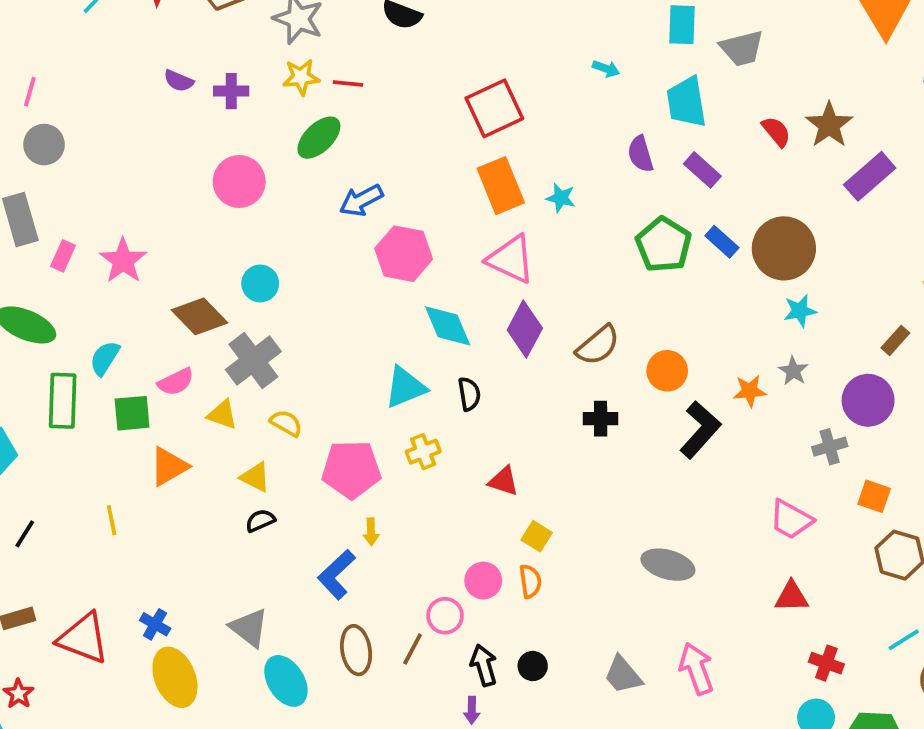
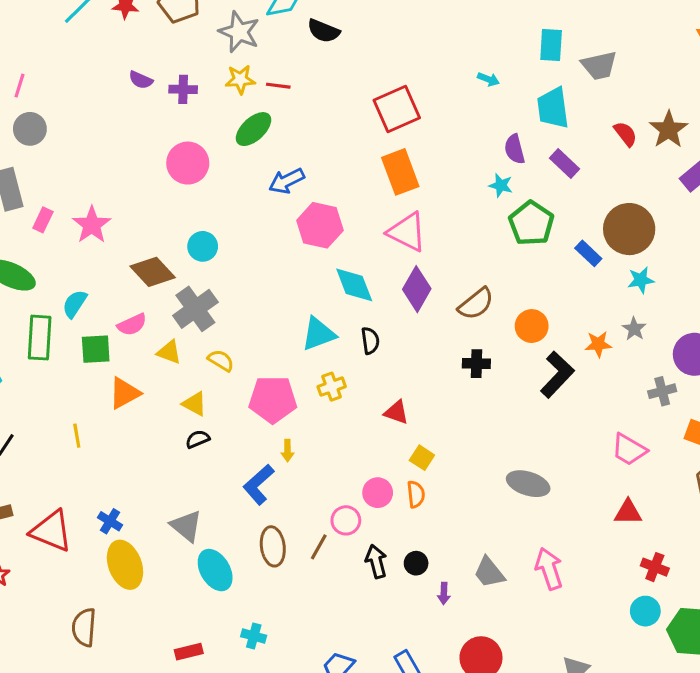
cyan star: (561, 198) -> (501, 185), moved
blue rectangle: (722, 242) -> (588, 253), moved
purple arrow: (472, 710) -> (444, 593), moved

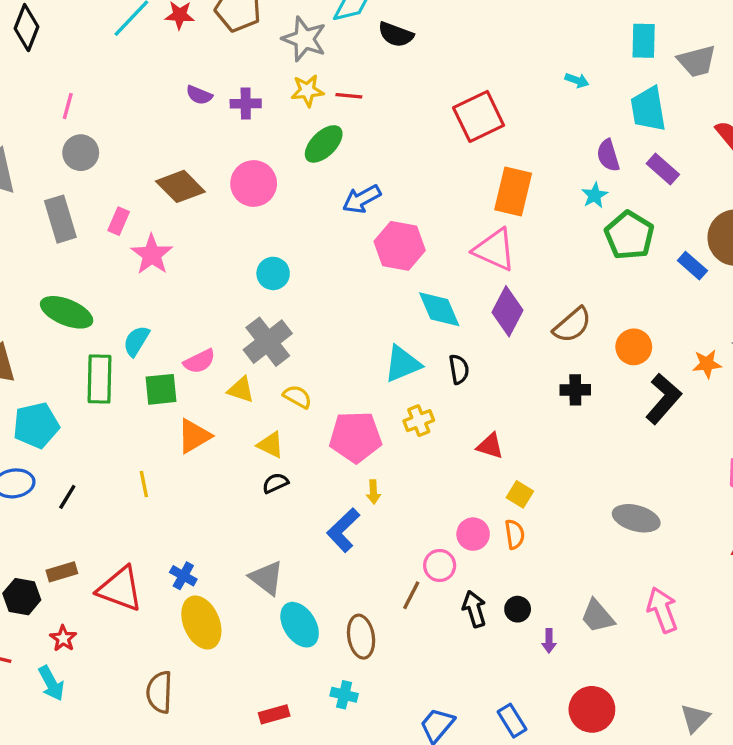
orange rectangle: (400, 172) -> (513, 192), moved, turned 36
cyan star: (501, 185) -> (595, 195), turned 30
pink rectangle: (43, 220) -> (119, 221), moved
brown diamond: (153, 272) -> (180, 186), moved
brown ellipse: (273, 546) -> (361, 637), moved

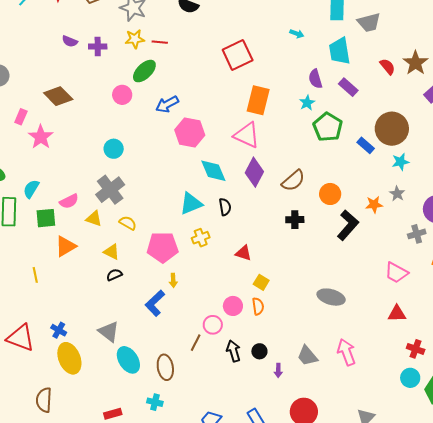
pink circle: (254, 183) -> (122, 95), moved, size x0.7

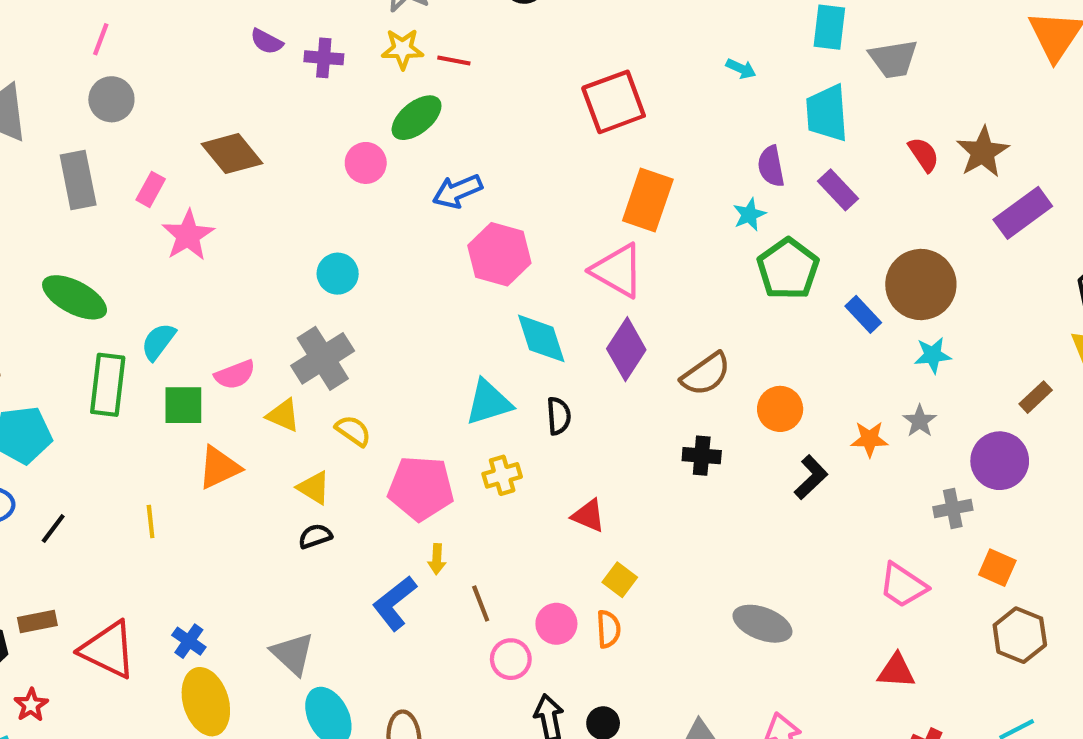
black L-shape: (348, 225) -> (811, 477), size x0.7
brown line: (196, 343) -> (481, 603), moved, turned -54

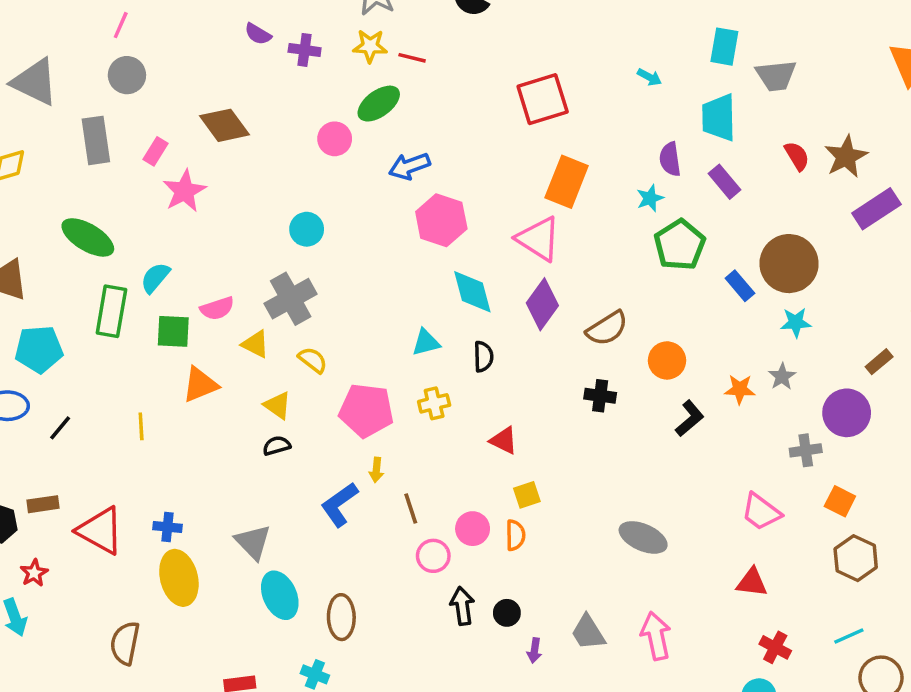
cyan triangle: (488, 402) -> (426, 342), size x0.7
yellow square: (620, 580) -> (527, 495), turned 32
blue cross: (189, 641) -> (168, 527), turned -32

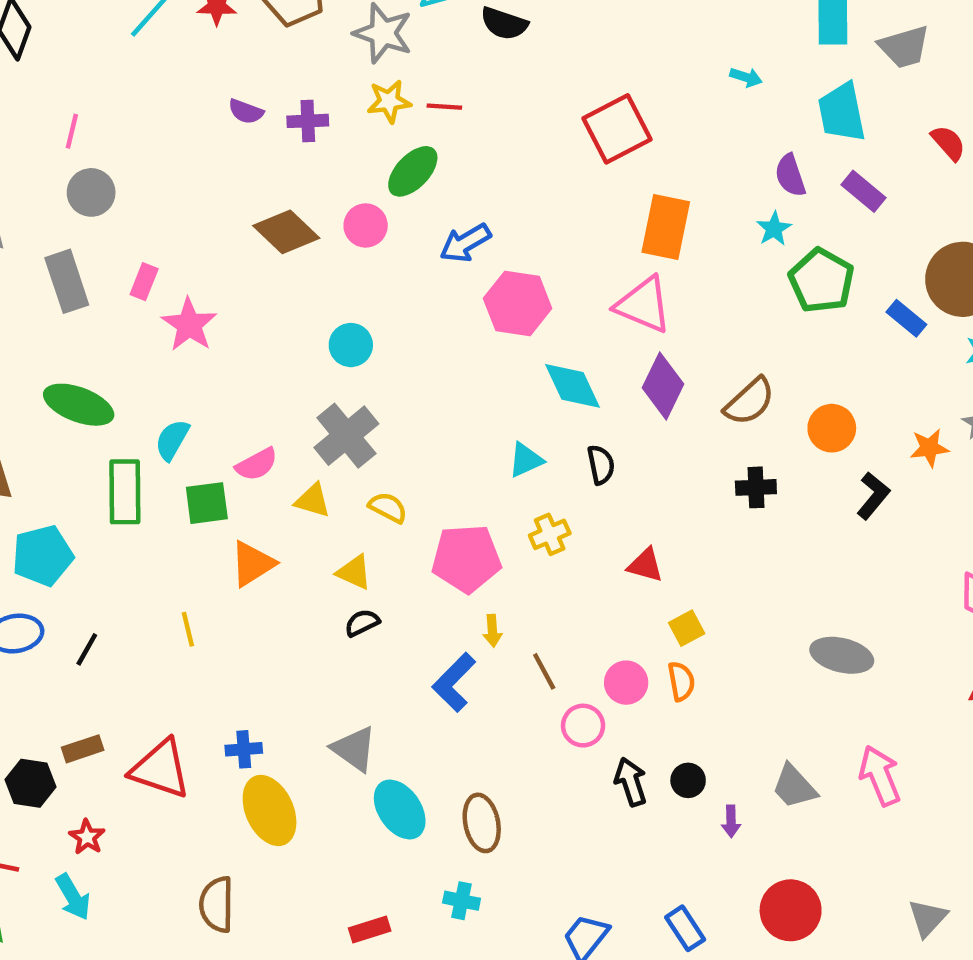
brown diamond: (224, 125) -> (286, 232), moved

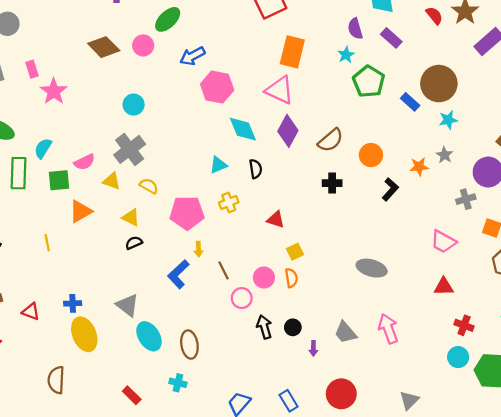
pink rectangle: (144, 282) -> (32, 69), turned -42
red triangle: (160, 769) -> (31, 312), size x0.6
red rectangle: (370, 929) -> (132, 395), turned 60

